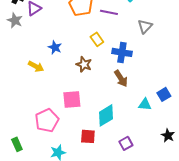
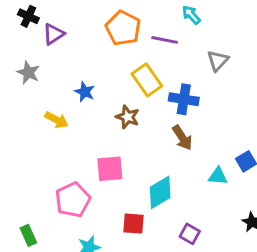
gray star: (15, 20) -> (28, 73), moved
yellow rectangle: (97, 39) -> (147, 80), size x1.5
purple square: (126, 143) -> (190, 234), turned -32

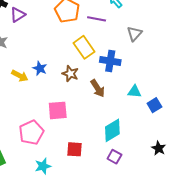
blue star: (85, 92) -> (40, 68), moved
brown arrow: (182, 138) -> (98, 88), moved
cyan triangle: (218, 176) -> (134, 91), moved
cyan diamond: (160, 192) -> (112, 130), moved

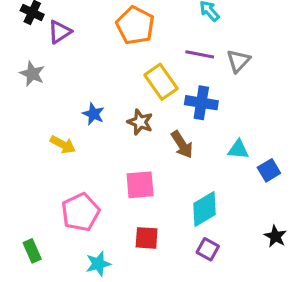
purple line: (97, 19) -> (200, 54), moved
yellow arrow: (20, 76) -> (63, 145), moved
pink square: (58, 110) -> (140, 185), moved

